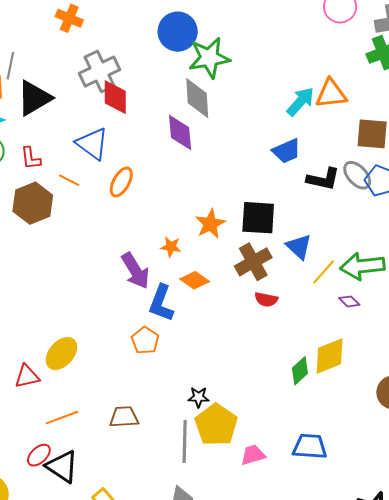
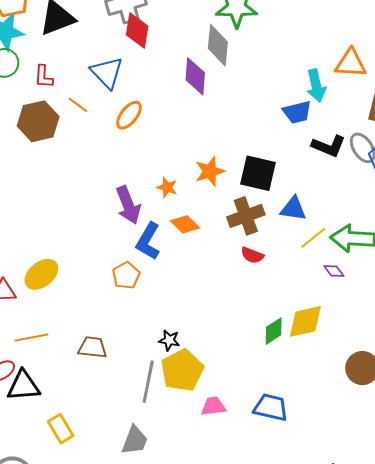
cyan arrow: (300, 102) -> (316, 86), moved, turned 116
blue triangle: (299, 247) -> (293, 209), turned -44
black triangle: (62, 467) -> (23, 386), turned -48

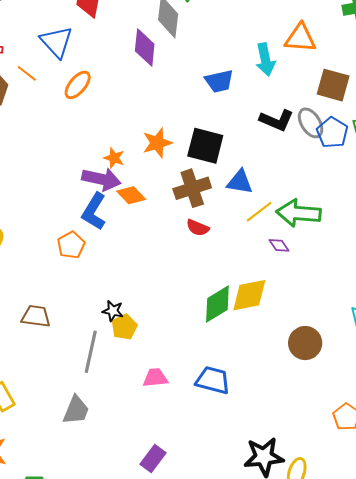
blue trapezoid: (297, 112) -> (219, 81), moved
purple arrow: (128, 205) -> (101, 179), moved, turned -57
green diamond: (274, 331) -> (217, 304), size x1.4
yellow pentagon: (182, 370) -> (124, 327), moved, size x0.6

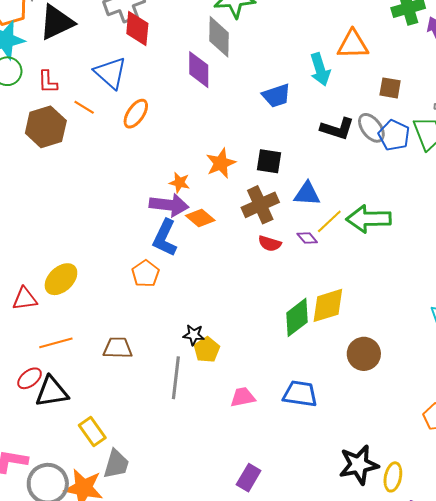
brown square: (333, 85) -> (390, 88), size x0.7
black square: (205, 146) -> (269, 161), size x0.7
purple diamond: (279, 245) -> (307, 238), moved
brown circle: (305, 343) -> (364, 354), moved
gray trapezoid: (76, 410) -> (116, 464), moved

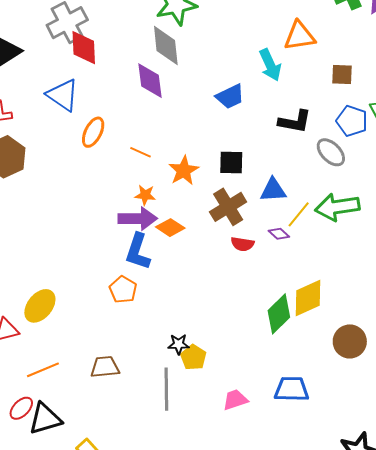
orange line: (84, 107) -> (140, 152), moved
gray ellipse: (371, 128) -> (331, 152), moved

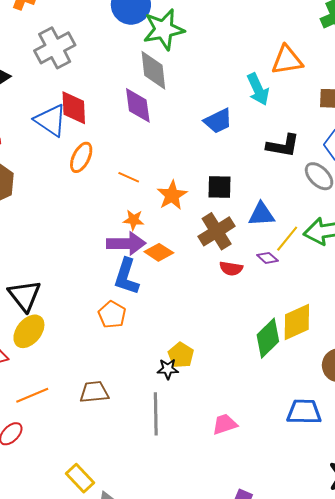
red diamond: (84, 48) -> (74, 108), moved
yellow pentagon: (193, 357) -> (181, 355), moved
blue trapezoid: (292, 389) -> (304, 412), moved
black triangle: (45, 419) -> (24, 296), moved, turned -51

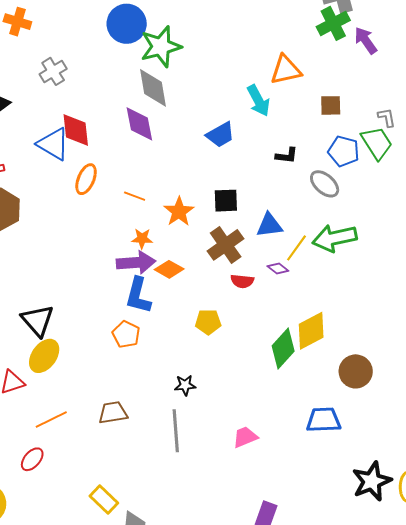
gray cross: (55, 48) -> (53, 71), size x0.7
black L-shape: (283, 146) -> (287, 155), size x0.7
yellow pentagon: (181, 355) -> (208, 322), moved, turned -30

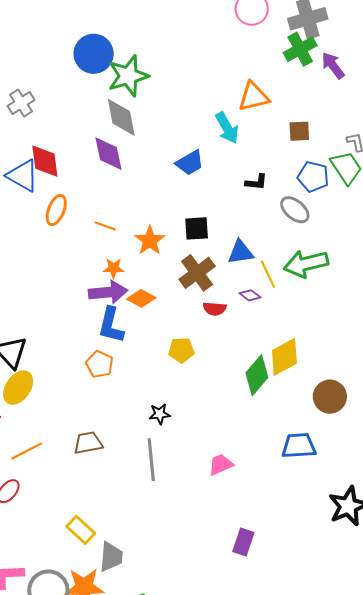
yellow line: (296, 248) -> (268, 274), turned -60

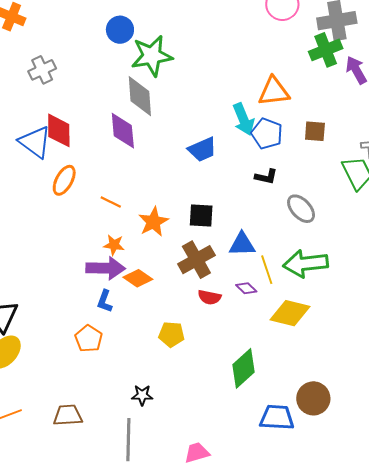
blue circle: (94, 54) -> (120, 30), size x0.7
blue pentagon: (313, 177) -> (267, 134), moved
blue L-shape: (111, 325) -> (105, 301), size x0.6
yellow diamond: (284, 357) -> (290, 313), moved, turned 36
blue trapezoid: (299, 446) -> (277, 417), moved

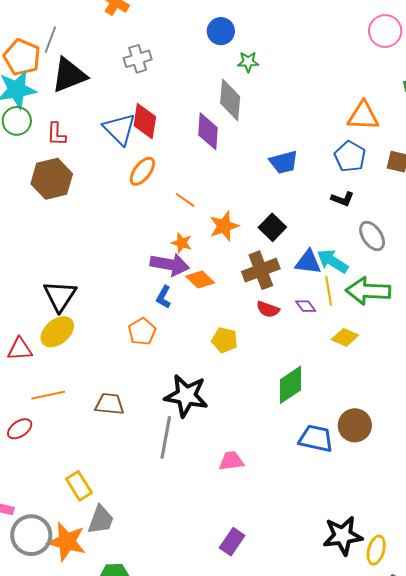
green star: (152, 56) -> (248, 62), size x0.5
cyan arrow: (244, 119) -> (333, 261), moved, turned 136
black square: (201, 215) -> (272, 227), turned 32
yellow diamond: (290, 313) -> (345, 337), size x0.7
black star: (142, 395) -> (186, 396), size x2.0

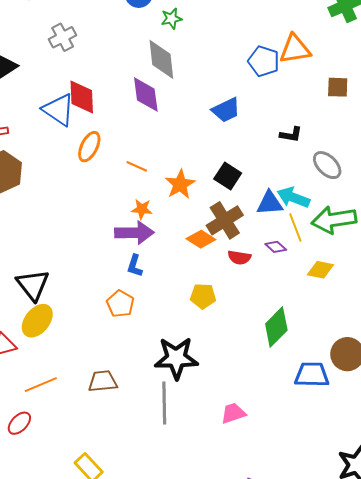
blue pentagon: (350, 157) -> (264, 61), moved
orange diamond: (200, 280) -> (201, 239), moved

